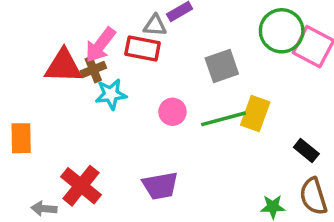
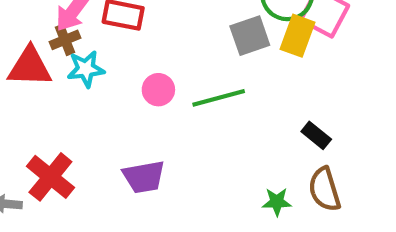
red triangle: (63, 66) -> (30, 67), moved
gray square: (222, 66) -> (250, 36), moved
yellow rectangle: (255, 114) -> (298, 36), moved

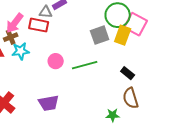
black rectangle: (316, 135) -> (128, 73), moved
brown semicircle: (325, 189) -> (131, 98), moved

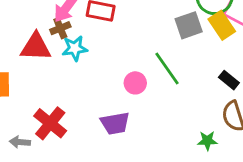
yellow rectangle: (123, 35) -> (222, 25), turned -54
pink circle: (56, 61) -> (135, 83), moved
green line: (85, 65) -> (167, 69), turned 70

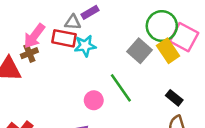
gray square: (189, 25) -> (140, 51), turned -30
cyan star: (75, 48) -> (85, 46), moved

